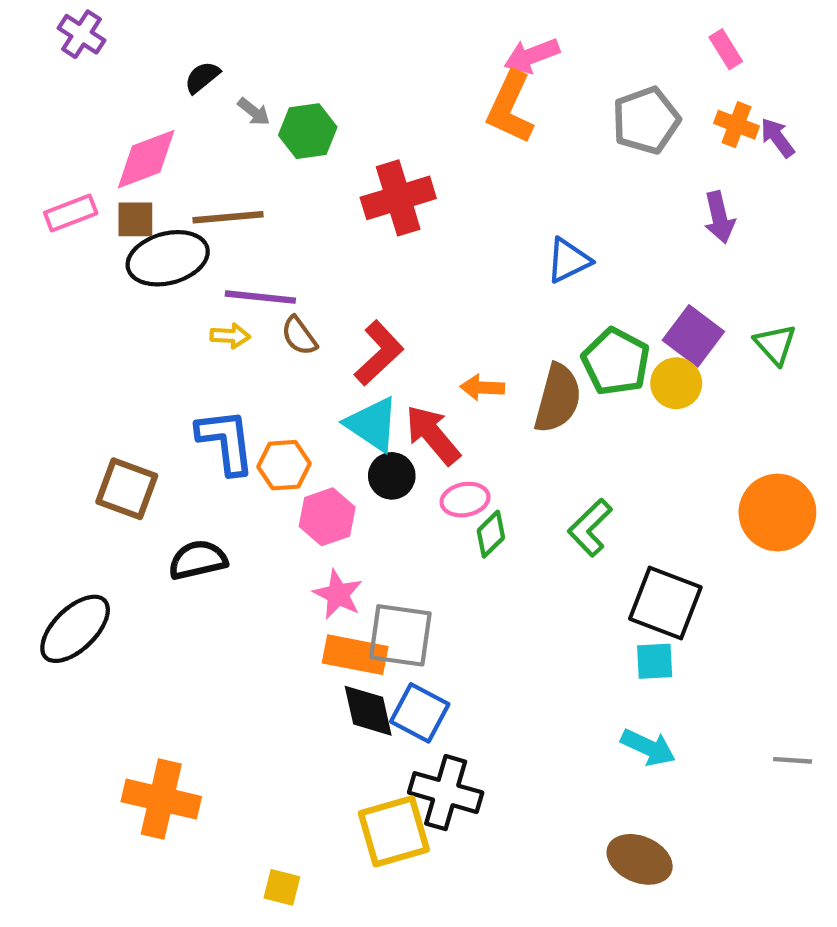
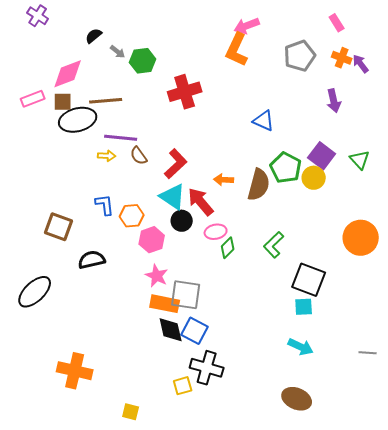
blue triangle: (568, 260) -> (264, 121), turned 50
blue L-shape: (226, 441) -> (105, 205), size x0.7
yellow square: (394, 831) -> (183, 386), size x0.6

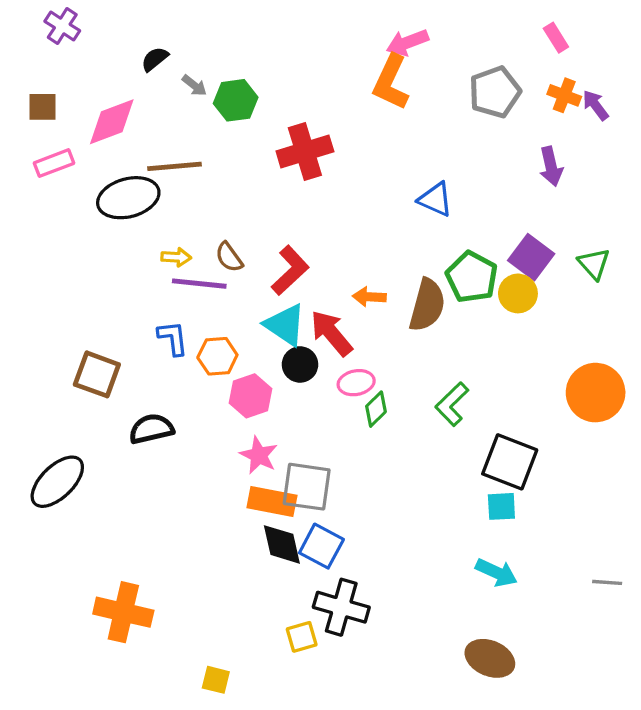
brown square: (63, 102) -> (42, 107), moved
purple line: (121, 138) -> (199, 284), moved

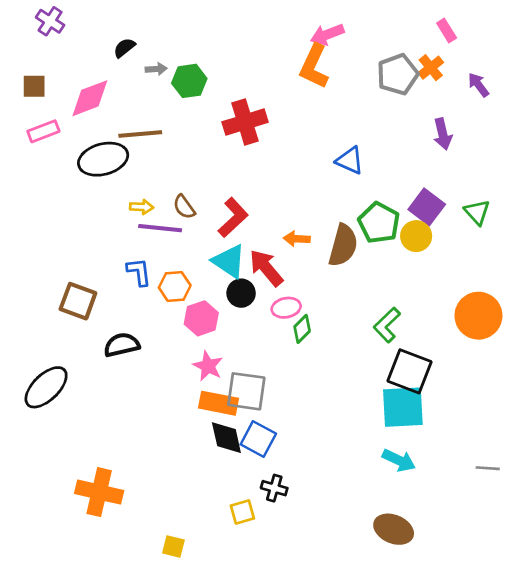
gray arrow: (194, 85) -> (156, 69), turned -42
orange cross: (564, 95) -> (431, 68), moved, turned 30
green L-shape: (452, 404) -> (387, 325), moved
cyan square: (501, 506) -> (403, 407), size x1.8
black cross: (341, 607) -> (274, 488), size x0.6

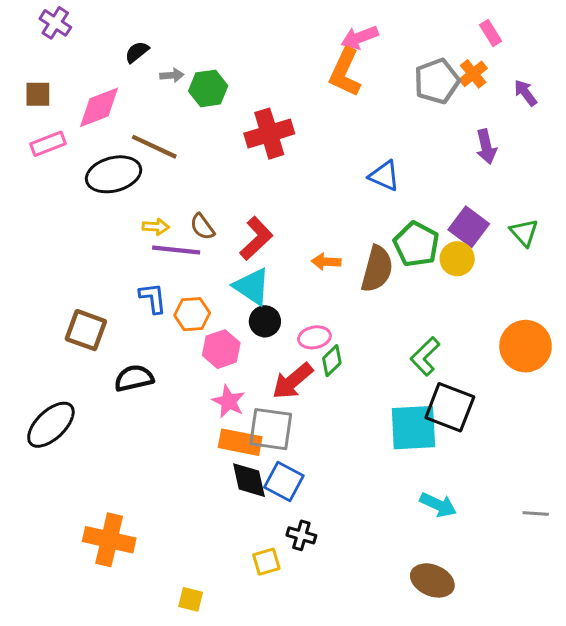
brown line: (140, 134) -> (154, 147), turned 30
red arrow: (266, 268) -> (293, 381), moved, turned -90
cyan square: (403, 407) -> (413, 428), moved

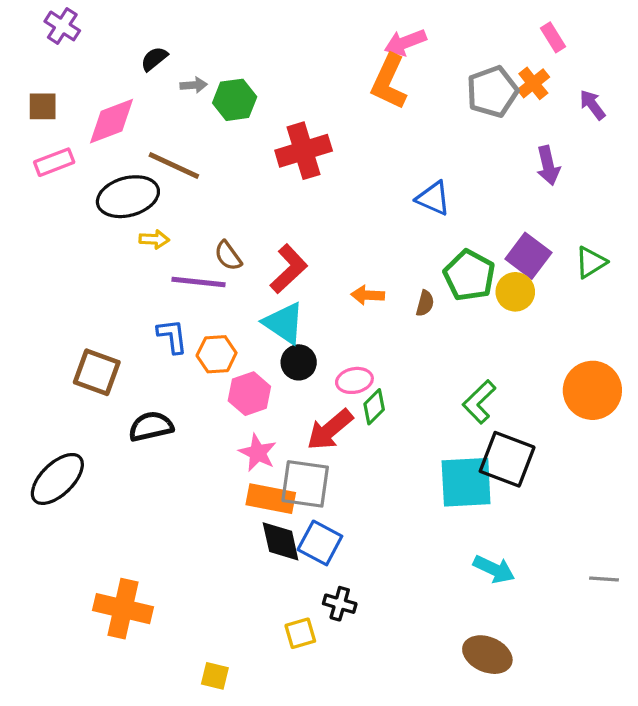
yellow arrow: (156, 227) -> (154, 239), moved
green triangle: (524, 233) -> (591, 262), turned 40
brown semicircle: (377, 269) -> (425, 303), size x0.5

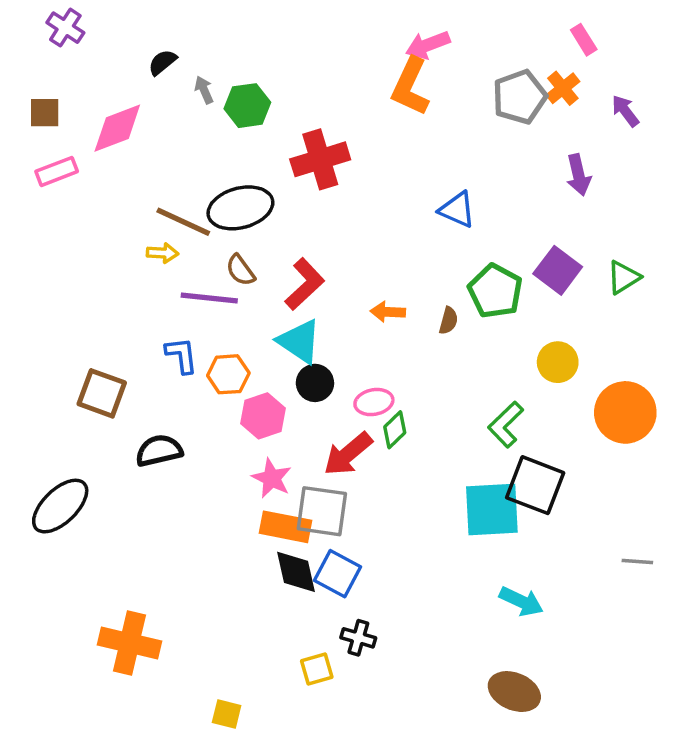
gray arrow: (194, 85) -> (204, 90), turned -110
brown line: (174, 165) -> (183, 222), moved
black ellipse: (128, 197) -> (240, 208), moved
yellow circle: (515, 292) -> (558, 362), moved
gray line: (604, 579) -> (637, 562), moved

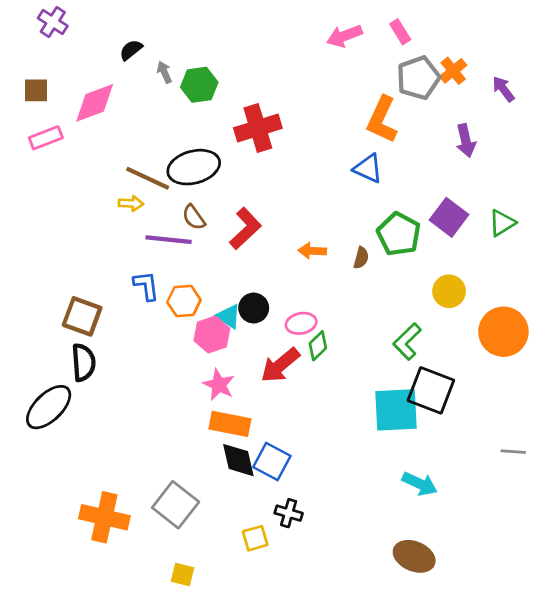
pink rectangle: (584, 40) -> (400, 32), moved
orange L-shape: (410, 87) -> (382, 120), moved
cyan triangle: (299, 341) -> (229, 316), moved, size x0.7
black semicircle: (159, 451) -> (83, 362), moved, turned 99
gray square: (322, 511) -> (176, 505), moved, turned 30

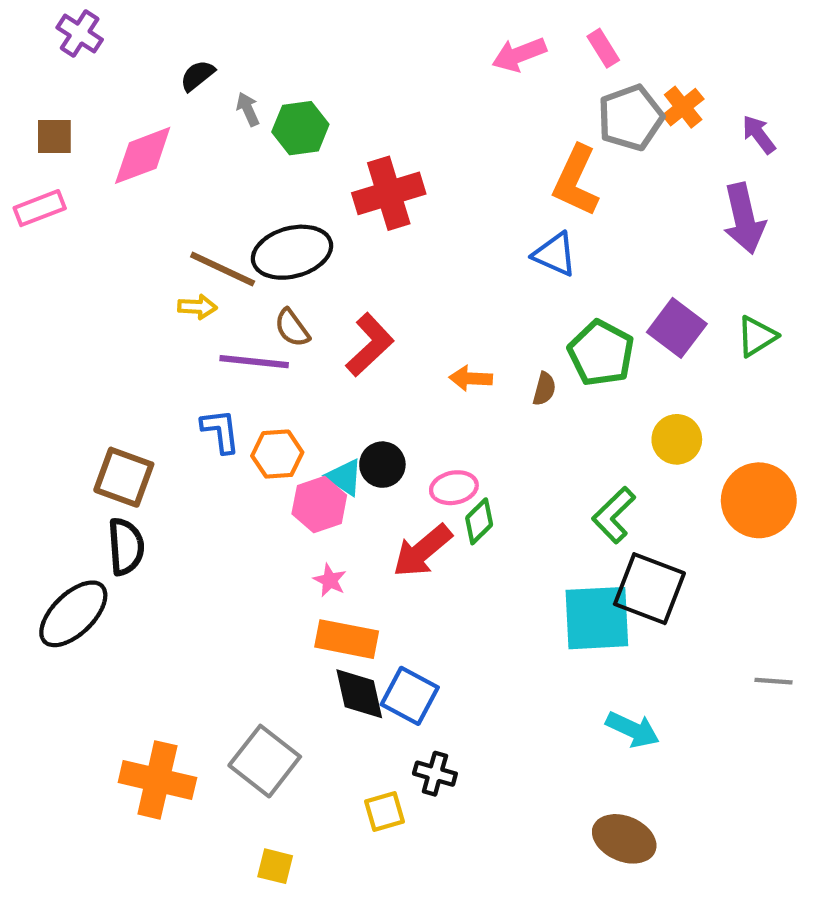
pink rectangle: (46, 138) -> (40, 208), moved
purple arrow: (466, 141) -> (744, 219), moved, size x1.4
pink star: (219, 385) -> (330, 580), size x0.7

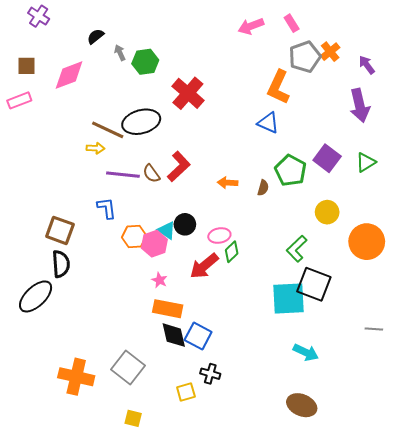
red cross: (389, 193) -> (188, 93), turned -32
brown semicircle: (292, 328) -> (151, 174), moved
orange hexagon: (277, 454) -> (134, 237), moved

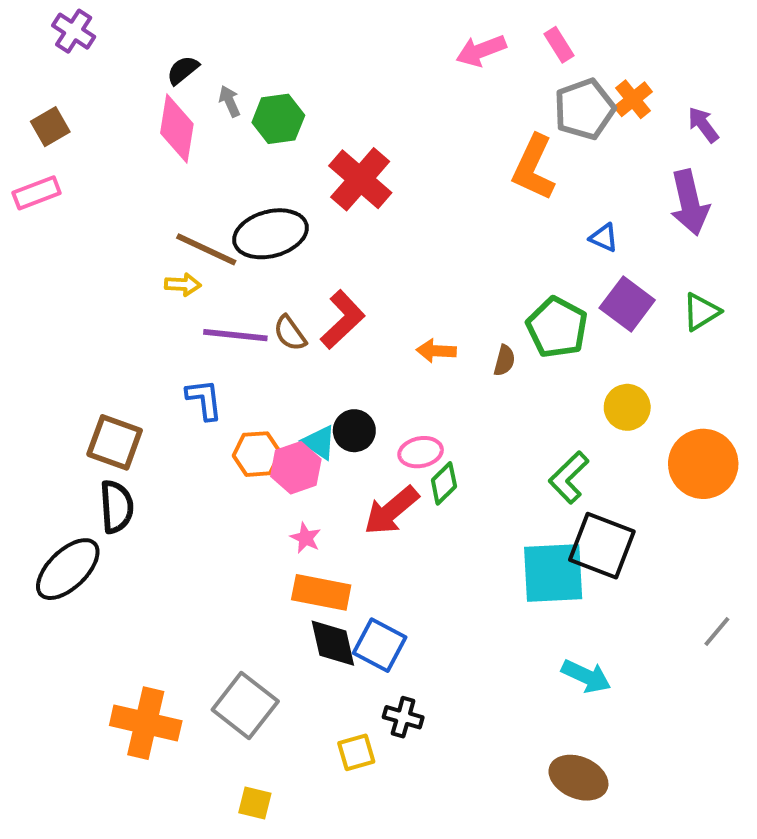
brown square: (26, 66) -> (50, 127), turned -30
pink diamond: (69, 75) -> (177, 129), moved, turned -60
blue triangle: (268, 123) -> (604, 238), moved, size x0.7
gray line: (374, 329) -> (717, 631), turned -54

